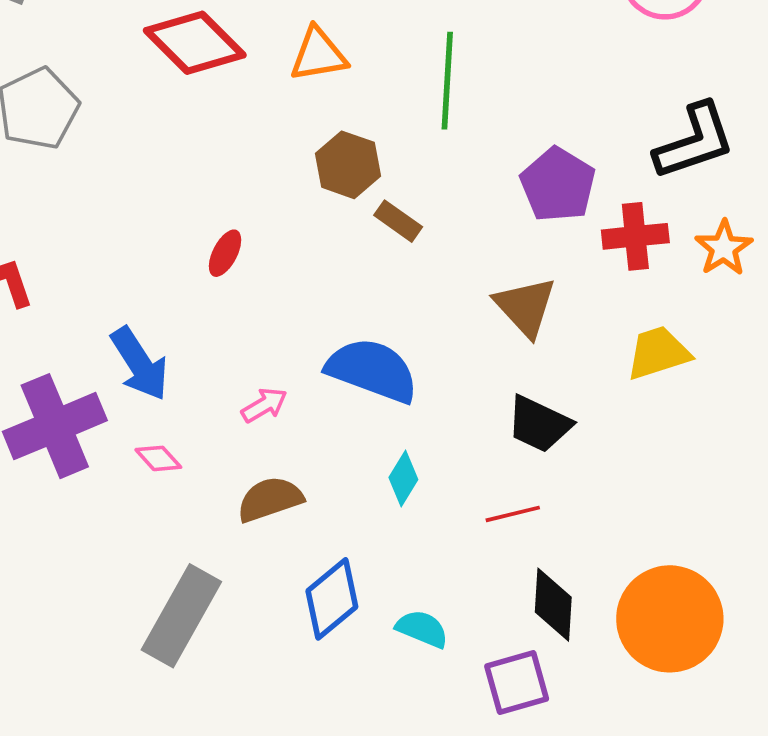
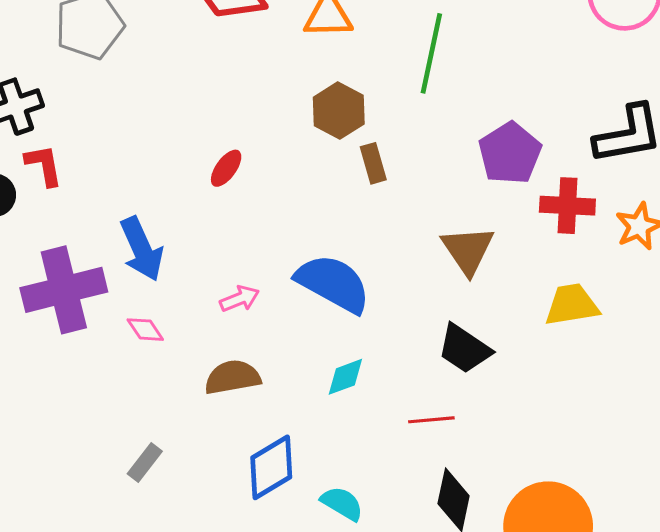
brown rectangle: (398, 221) -> (373, 163), turned 30
cyan diamond: (403, 478) -> (345, 377), turned 30
gray rectangle: (181, 616) -> (145, 463), size x0.5

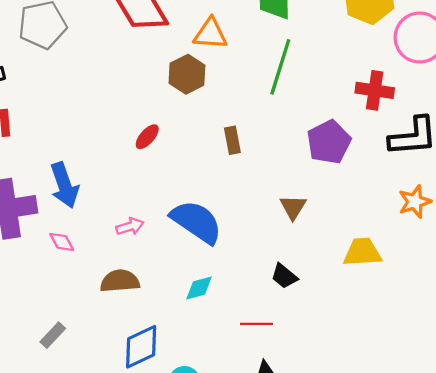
brown hexagon: (339, 111) -> (187, 74), moved
red ellipse: (226, 168) -> (147, 137), moved
red cross: (567, 206) -> (375, 90), moved
brown triangle: (468, 250) -> (293, 207), size x0.7
black trapezoid: (464, 349) -> (284, 276), size x0.7

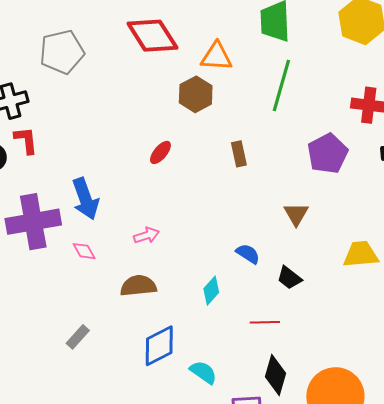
blue semicircle: (196, 222) -> (248, 254), moved, size x0.5
cyan diamond: (199, 288) -> (211, 291), turned -32

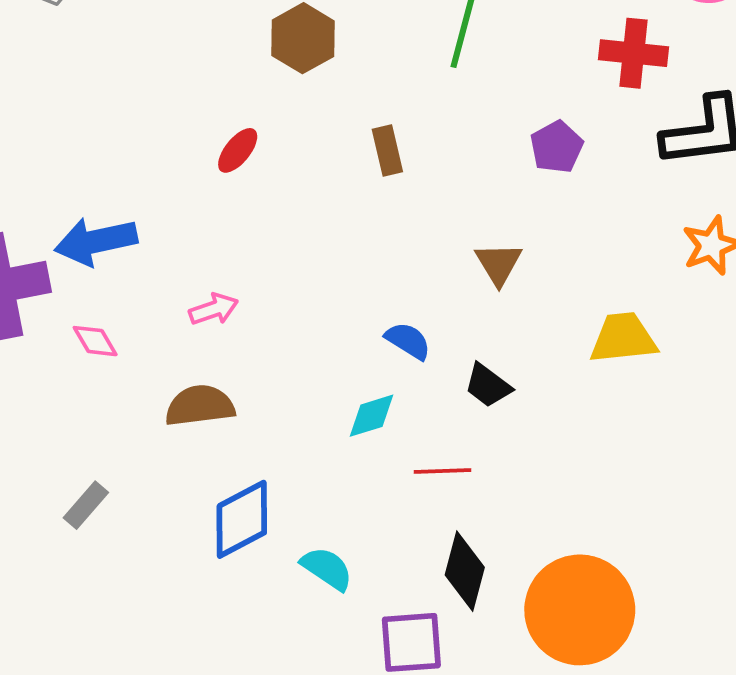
purple pentagon: (328, 154) -> (557, 147), size x0.7
blue arrow: (85, 199) -> (96, 241), turned 99
cyan diamond: (211, 291) -> (371, 416), moved, turned 32

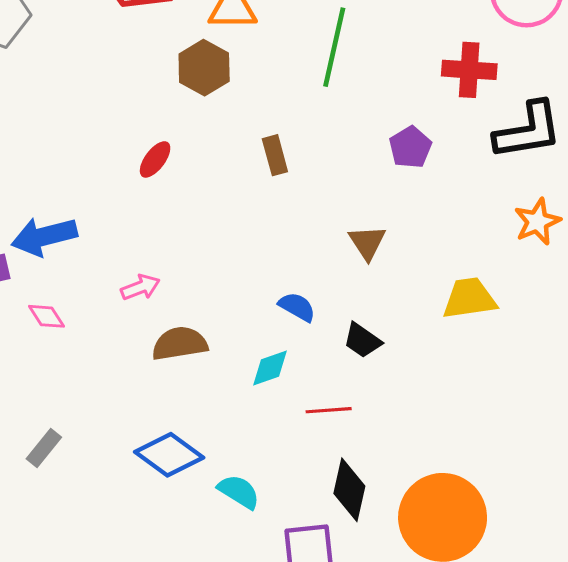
brown semicircle: (200, 406) -> (180, 344), moved
blue diamond: (242, 519) -> (169, 455), turned 66

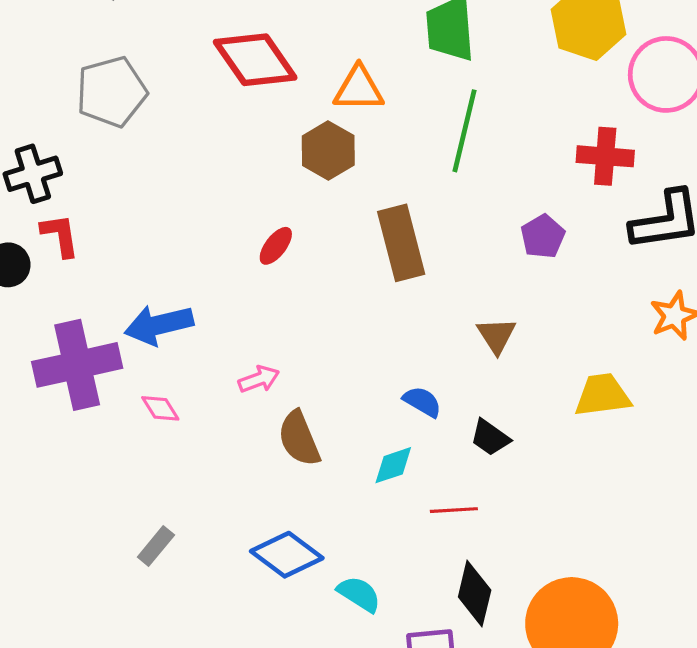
brown rectangle: (275, 155) -> (401, 243), size x1.8
brown semicircle: (180, 344) -> (299, 439), turned -104

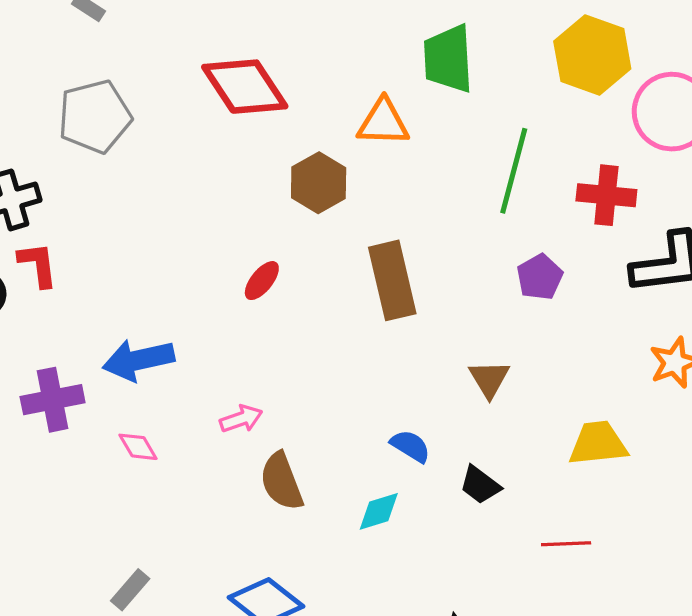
orange triangle: (359, 89) -> (383, 122), moved
green line: (464, 131) -> (514, 171), moved
purple cross: (77, 365) -> (53, 400), size x0.7
red line: (454, 510) -> (566, 544), moved

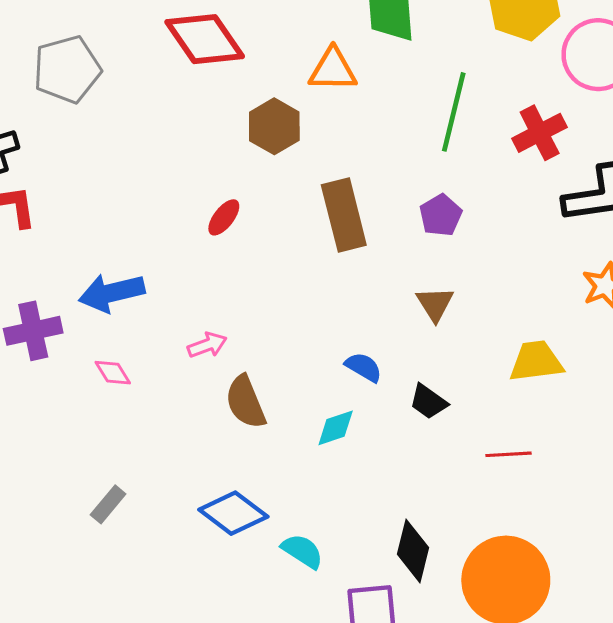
red cross: (606, 195) -> (540, 133), turned -32
purple pentagon: (540, 277) -> (441, 215), moved

